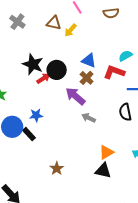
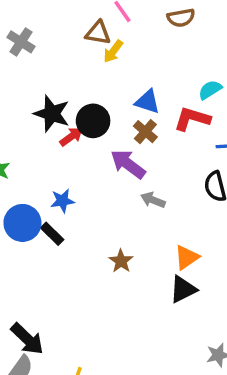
brown triangle: (54, 23) -> (98, 33), moved
brown star: (57, 168) -> (121, 261), moved
black triangle: (103, 171) -> (183, 289), turned -36

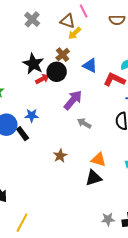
gray cross: (21, 42) -> (32, 19), moved
brown cross: (145, 132) -> (63, 55), moved
purple arrow: (128, 164) -> (73, 100), turned 85
orange triangle: (187, 257) -> (99, 160), turned 42

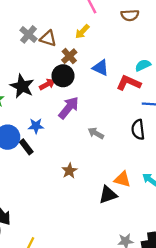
gray cross: (32, 19) -> (28, 34), moved
brown triangle: (67, 21) -> (48, 38), moved
black star: (33, 64) -> (22, 86), moved
purple arrow: (73, 100) -> (69, 108), moved
orange triangle: (99, 160) -> (122, 179), moved

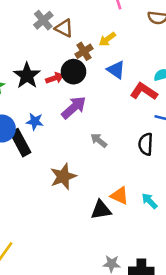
yellow arrow: (82, 32) -> (107, 39), moved
black rectangle: (26, 147) -> (20, 143), size x1.5
brown star: (69, 171) -> (63, 177), size x1.5

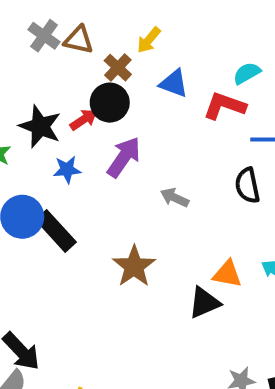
blue star: (35, 121) -> (67, 170), moved

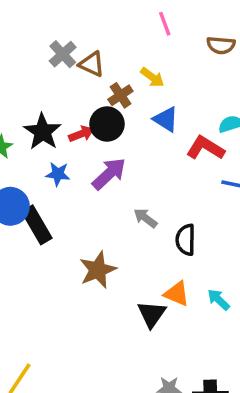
yellow arrow: (149, 40) -> (152, 77), turned -105
black semicircle: (247, 185) -> (186, 240), moved
black triangle: (204, 303) -> (152, 314), turned -44

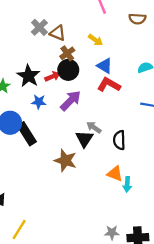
brown cross: (120, 95) -> (67, 53), moved
red L-shape: (205, 148) -> (109, 85), moved
brown star: (98, 270) -> (65, 160), turned -30
cyan arrow: (219, 300) -> (127, 184), moved, turned -128
black triangle: (152, 314) -> (84, 139), moved

